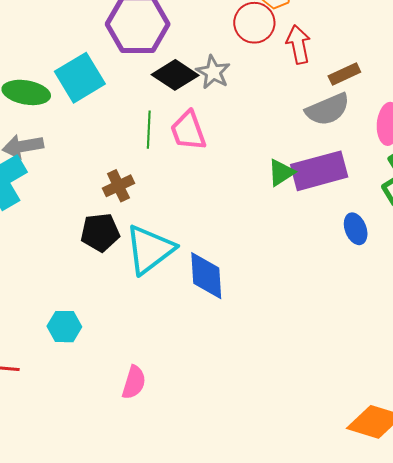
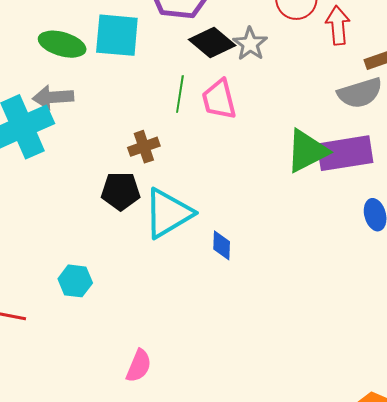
cyan square: (80, 78) -> (117, 35), turned 30
green triangle: (281, 173) -> (307, 151), size x1.6
blue diamond: (206, 276) -> (222, 245), size x0.6
pink semicircle: (134, 382) -> (139, 366), moved

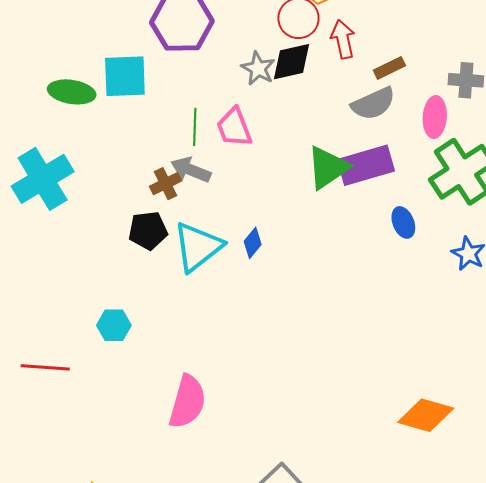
black diamond: (212, 43) -> (292, 62), moved, turned -45
gray arrow: (53, 97) -> (191, 170), moved, turned 33
blue diamond: (222, 245) -> (253, 243), moved, turned 44
pink semicircle: (139, 366) -> (187, 402), size x1.6

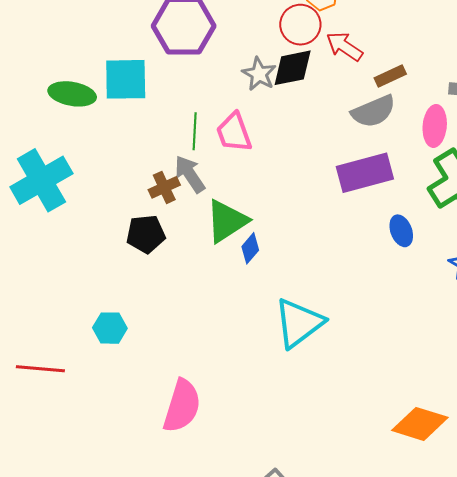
red arrow: (343, 39) -> (344, 46), turned -45
green triangle: (328, 168) -> (227, 221), moved
gray arrow: (191, 170) -> (190, 174), turned 33
cyan triangle: (198, 247) -> (299, 323), moved

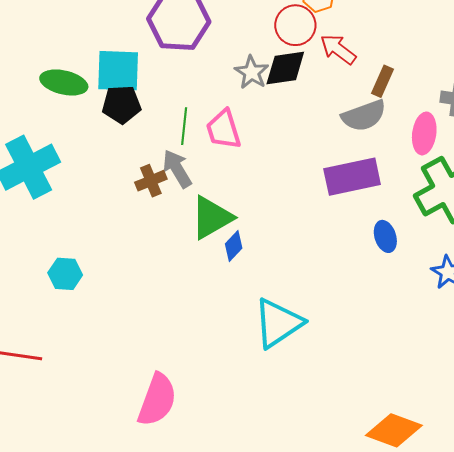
brown rectangle: (390, 76) -> (382, 81), turned -44
black pentagon: (146, 234) -> (121, 105), moved
cyan hexagon: (110, 328) -> (65, 274), moved

